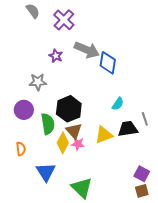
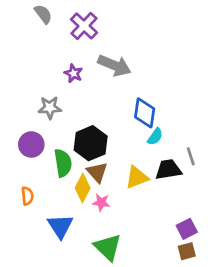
blue diamond: (108, 63) -> (145, 113), moved
pink star: (78, 144) -> (101, 202), moved
purple square: (142, 174) -> (187, 229), turned 35

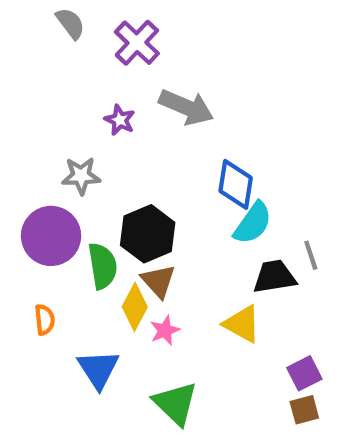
cyan semicircle: (155, 137) -> (253, 223), size x1.5
purple circle: (31, 144) -> (51, 236), size x1.4
yellow triangle: (137, 177) -> (242, 324), moved, turned 50
pink star: (101, 202) -> (165, 330), turned -30

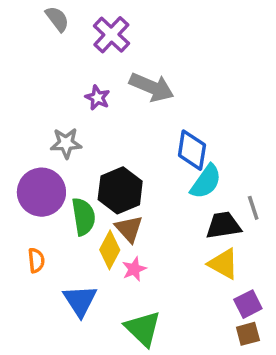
yellow triangle: (242, 324) -> (223, 264), moved

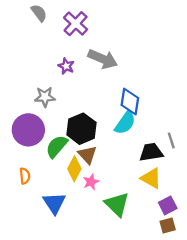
cyan semicircle: (206, 182) -> (125, 123), moved
green semicircle: (83, 217) -> (57, 146), turned -130
green triangle: (143, 329) -> (117, 204), moved

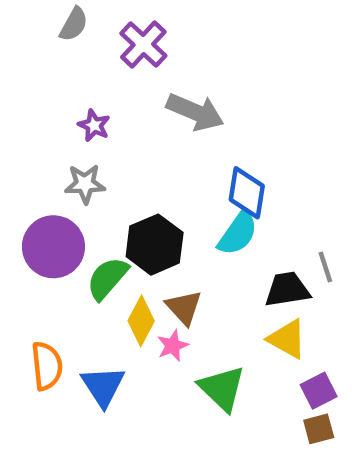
gray semicircle: (39, 13) -> (74, 24), turned 66
purple star: (66, 66) -> (94, 125), moved
brown triangle: (87, 155) -> (184, 307), moved
orange semicircle: (25, 176) -> (47, 366), moved, size x1.5

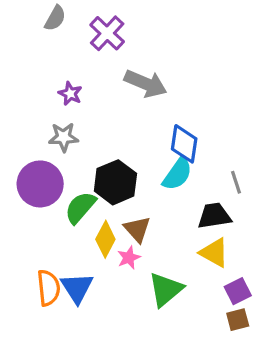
gray line: (325, 267) -> (236, 182), moved
orange semicircle: (47, 366) -> (48, 288), moved
green triangle: (222, 388) -> (166, 289), turned 36

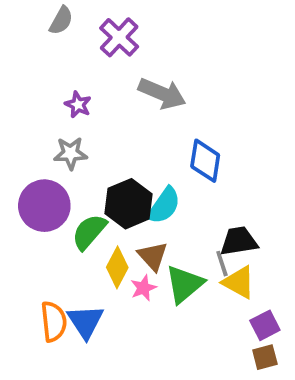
cyan semicircle: (177, 174) -> (164, 206), moved
gray line: (236, 182) -> (222, 264), moved
green triangle: (166, 289) -> (185, 284), moved

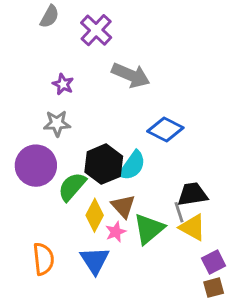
blue diamond: (205, 161) -> (165, 129), turned -72
blue triangle: (85, 322) -> (95, 260), moved

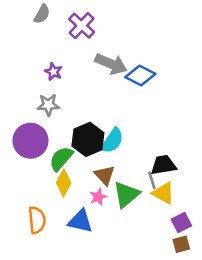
blue diamond: (165, 129) -> (140, 75), moved
yellow diamond: (95, 215) -> (64, 183), moved
blue triangle: (95, 260) -> (80, 221), turned -44

